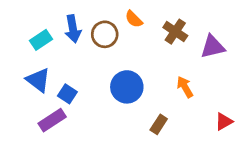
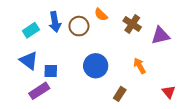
blue square: (67, 94) -> (51, 71), turned -32
red triangle: (224, 122) -> (169, 92), turned -40

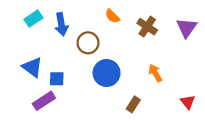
brown circle: (79, 26) -> (88, 43), moved
cyan rectangle: (31, 30) -> (34, 19), moved
purple triangle: (160, 35) -> (187, 28), moved, turned -42

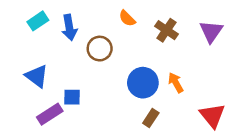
blue circle: (107, 73) -> (143, 83), moved
blue square: (57, 79) -> (72, 97), moved
red triangle: (188, 102) -> (212, 115), size x1.5

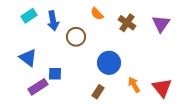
orange arrow: (176, 83) -> (134, 85), moved
brown rectangle: (151, 118) -> (98, 92), moved

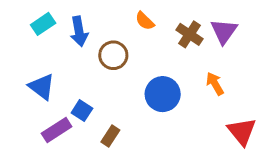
purple triangle: (161, 24) -> (224, 31), moved
blue square: (55, 74) -> (82, 111), turned 32
orange arrow: (134, 85) -> (215, 84), moved
brown rectangle: (98, 92) -> (110, 136), moved

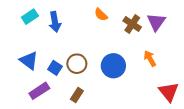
brown circle: (113, 55) -> (77, 64), moved
blue square: (82, 111) -> (55, 68), moved

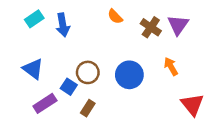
blue square: (55, 68) -> (69, 87), moved

